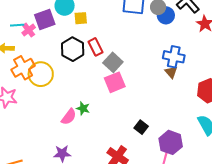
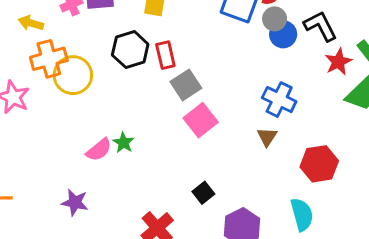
brown triangle: (171, 72) -> (267, 137), moved
pink square: (115, 82) -> (201, 120), moved, turned -30

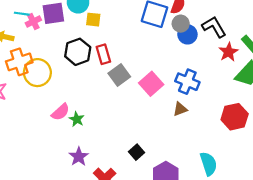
pink square: (201, 120) -> (151, 84), moved
brown triangle: (267, 137) -> (180, 109), turned 40
pink semicircle: (99, 150) -> (61, 112), moved
red hexagon: (319, 164) -> (235, 117), moved
purple star: (75, 202) -> (79, 157), moved, turned 30

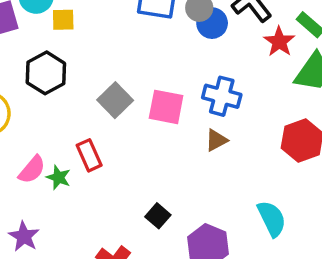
red rectangle: (103, 54) -> (89, 155), moved
pink square: (151, 84) -> (166, 107), turned -30
purple star: (79, 157) -> (24, 236), moved

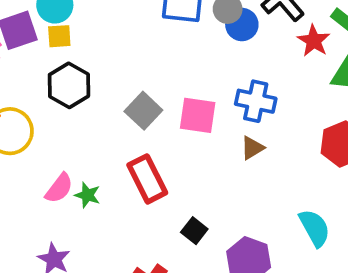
yellow square: (63, 20) -> (59, 36), moved
red rectangle: (89, 155) -> (147, 179), moved, size x1.4

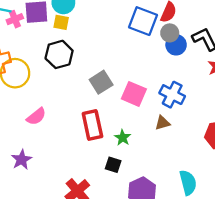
green star: (87, 195) -> (123, 138), moved
black square: (194, 231) -> (113, 165), turned -35

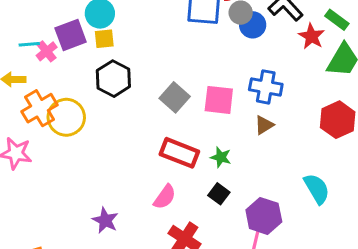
pink semicircle: (36, 116) -> (165, 197), moved
red rectangle: (92, 125) -> (179, 153), turned -40
black square: (113, 165) -> (219, 194), turned 35

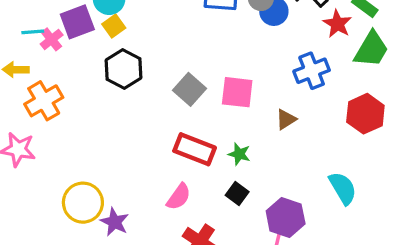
yellow square: (104, 39) -> (114, 26), turned -30
blue cross: (266, 87) -> (312, 71), moved, turned -32
yellow circle: (66, 117) -> (83, 203), moved

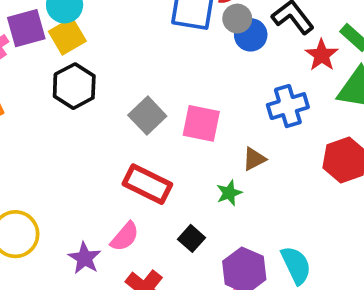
yellow square: (114, 26) -> (67, 36), size x1.4
green star: (239, 154) -> (229, 193), moved, turned 30
cyan semicircle: (343, 188) -> (296, 265), moved
purple star: (115, 222) -> (85, 258), moved

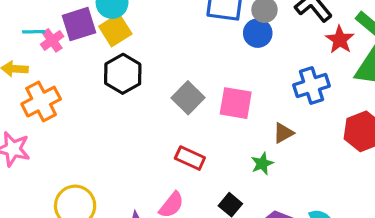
blue circle: (251, 35) -> (258, 33), moved
red rectangle: (147, 184) -> (190, 158), size x0.7

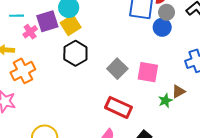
cyan line: (34, 32) -> (17, 16), moved
red rectangle: (190, 158) -> (118, 107), size x1.4
green star: (262, 164) -> (165, 101), moved

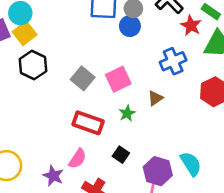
pink square: (148, 72) -> (118, 79), turned -30
green star: (165, 101) -> (127, 113), moved

